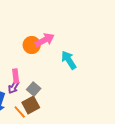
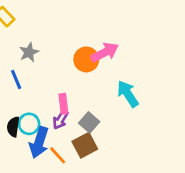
cyan arrow: (69, 60) -> (128, 94), moved
orange line: (20, 112) -> (58, 155), moved

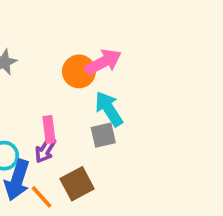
cyan arrow: (128, 94) -> (109, 109), moved
gray square: (89, 122) -> (103, 135), moved, turned 36

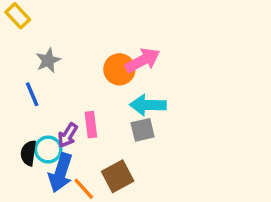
cyan arrow: (109, 109) -> (148, 105), turned -56
purple arrow: (45, 150) -> (68, 135), moved

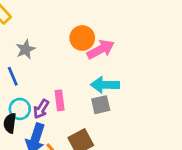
orange circle: (119, 69) -> (82, 38), moved
cyan circle: (48, 150) -> (20, 109), moved

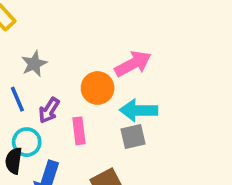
orange circle: (82, 38) -> (98, 88), moved
purple arrow: (41, 109) -> (49, 110), moved

